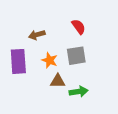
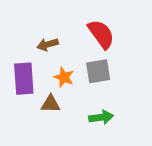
red semicircle: (79, 27) -> (101, 34), size x1.5
brown triangle: (58, 81) -> (51, 104), moved

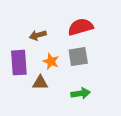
red semicircle: (101, 34) -> (81, 27), turned -70

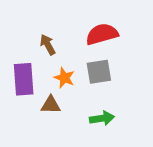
brown arrow: (38, 35) -> (48, 45), turned 77

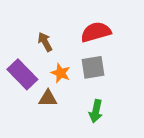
purple rectangle: (24, 79) -> (22, 74), turned -40
green arrow: (102, 118) -> (96, 111), turned 110

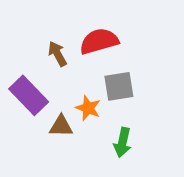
red semicircle: (96, 32) -> (99, 41), moved
orange star: (61, 73) -> (88, 108), moved

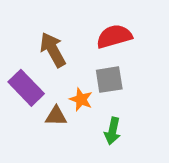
red semicircle: (99, 41) -> (114, 36), moved
brown arrow: (57, 54) -> (53, 50), size x1.5

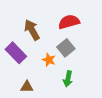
gray square: (109, 80) -> (66, 48), turned -30
brown triangle: (56, 116) -> (27, 87), moved

